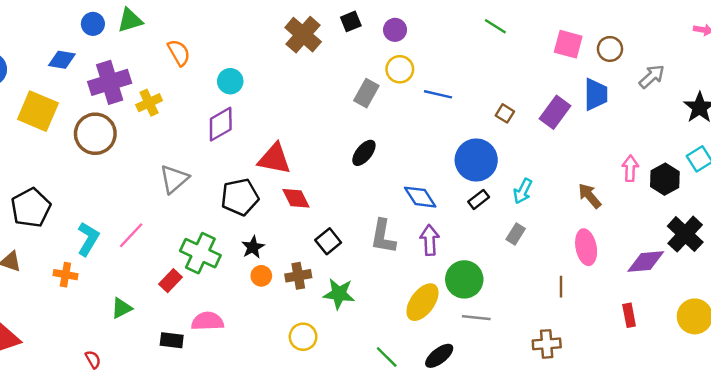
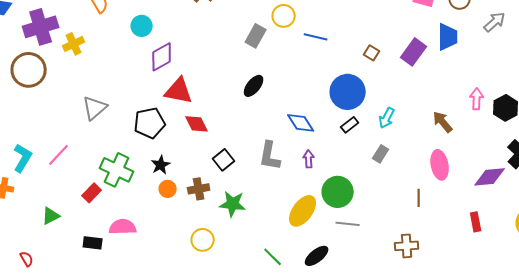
purple diamond: (221, 124) -> (162, 57), moved
purple arrow: (430, 240) -> (309, 159), size x0.7

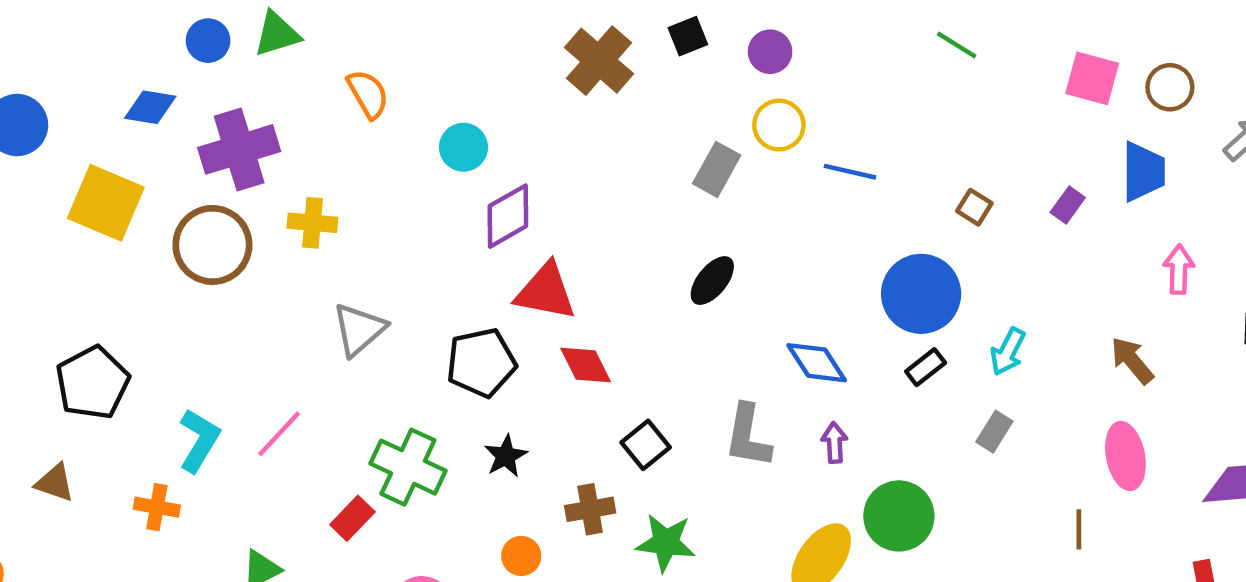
yellow cross: (74, 44) -> (312, 223), moved, turned 30
purple rectangle: (414, 52) -> (1068, 205), size x0.6
pink arrow: (477, 99) -> (1179, 269), moved
orange circle: (168, 189) -> (521, 556), moved

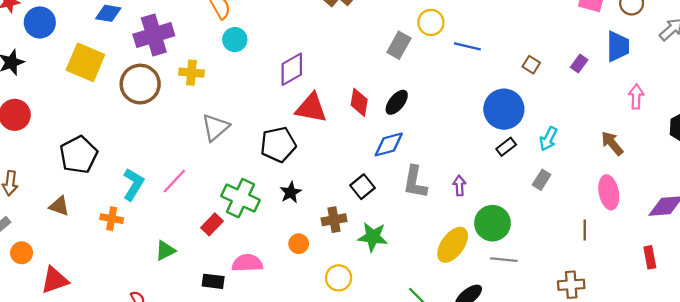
cyan circle: (463, 147) -> (235, 40), moved
blue diamond: (817, 363) -> (389, 144), moved, turned -72
red diamond: (586, 365) -> (359, 102), moved, turned 36

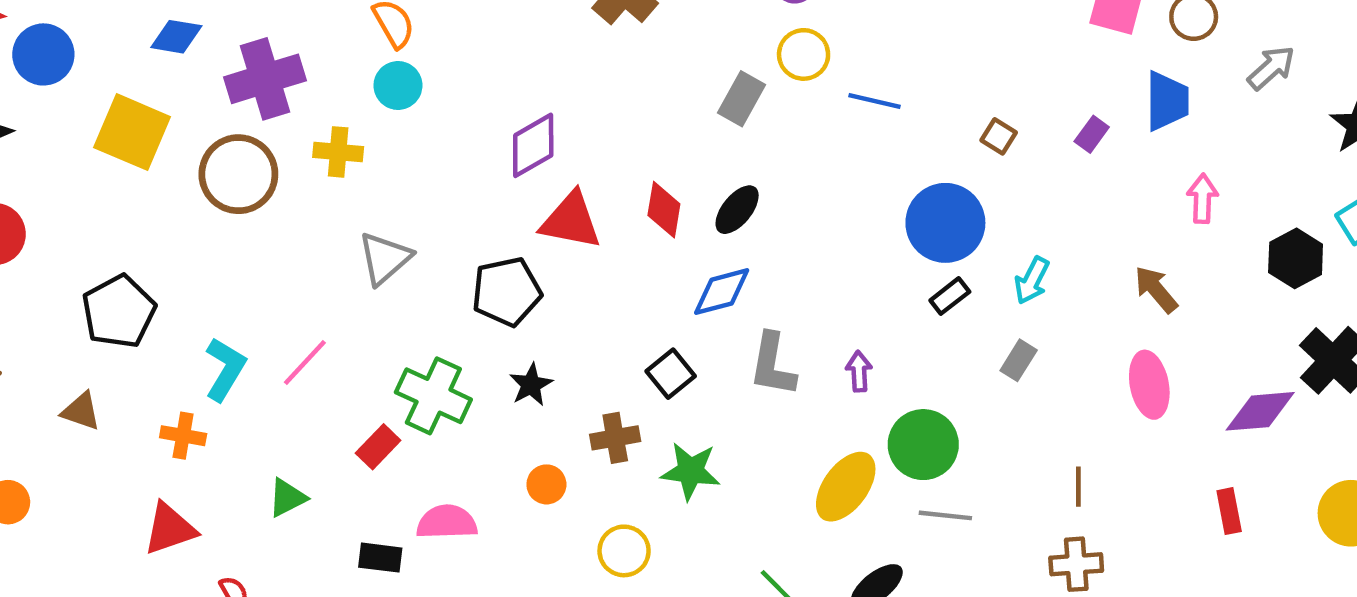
cyan circle: (235, 40) -> (398, 85), moved
brown line: (585, 230) -> (1078, 487), moved
red triangle: (55, 280) -> (170, 529), moved

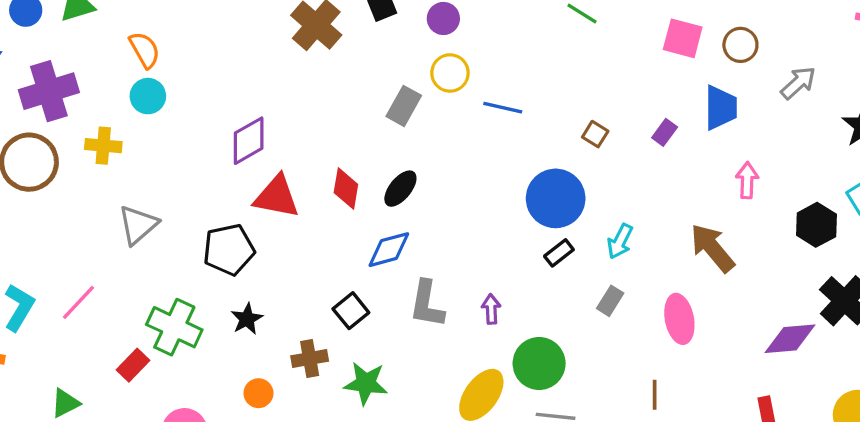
brown arrow: (1156, 289) -> (712, 248), size x1.4
pink ellipse: (1149, 385) -> (679, 319), moved

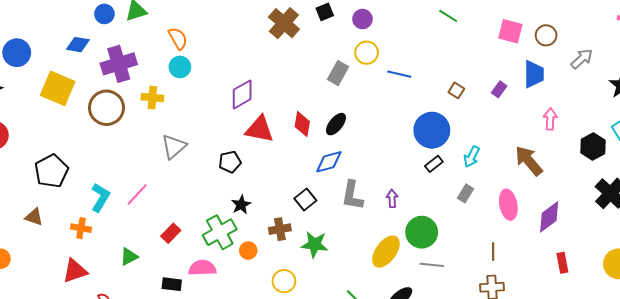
black pentagon: (229, 250) -> (230, 162), size x0.7
green cross: (174, 327) -> (220, 232), moved, turned 36
purple diamond: (790, 339) -> (549, 217), moved, turned -32

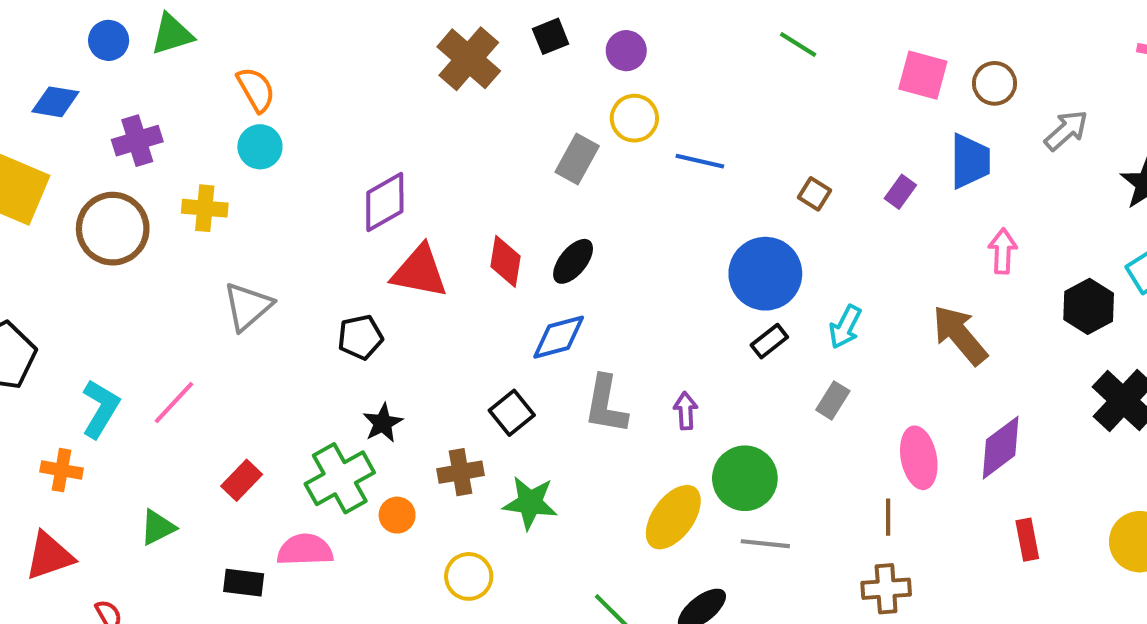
purple cross: (119, 64) -> (137, 141), size x0.7
pink ellipse: (508, 205) -> (919, 458), moved

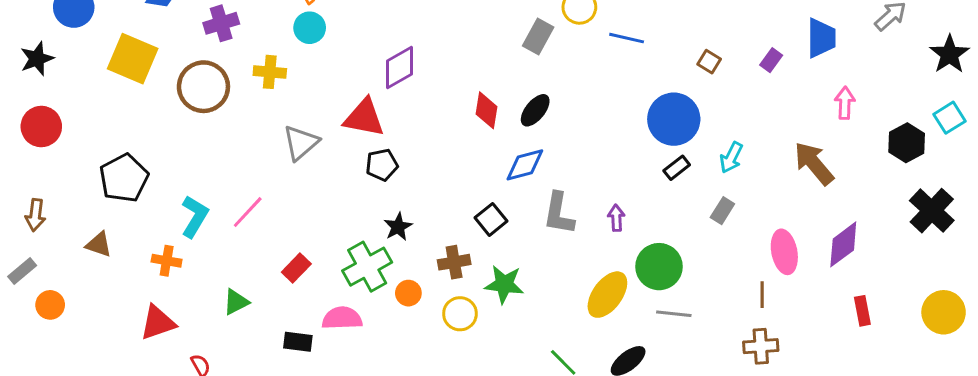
red triangle: (420, 272) -> (364, 118), moved
yellow circle: (469, 576) -> (460, 314), moved

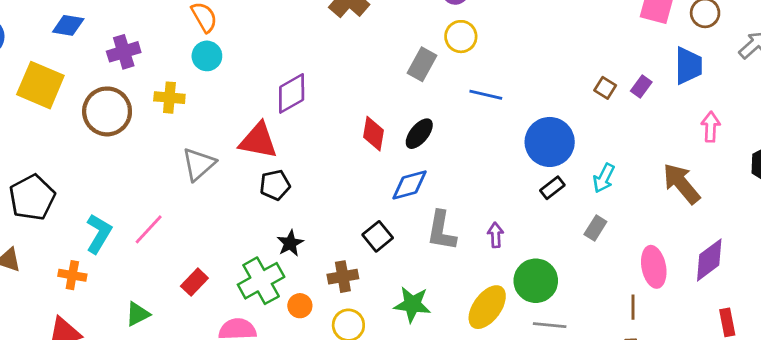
blue line: (627, 38) -> (486, 95), moved
brown square: (709, 62) -> (605, 88), moved
green star: (504, 284) -> (412, 304), moved

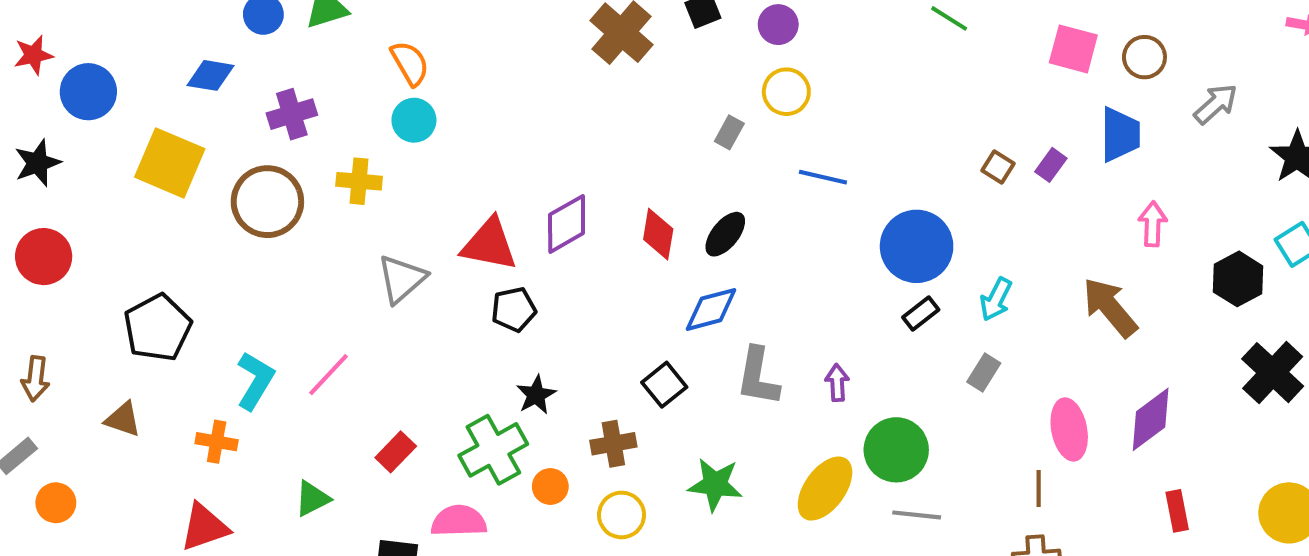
gray rectangle: (422, 64) -> (729, 132), size x0.7
purple diamond: (292, 93) -> (567, 224), moved

